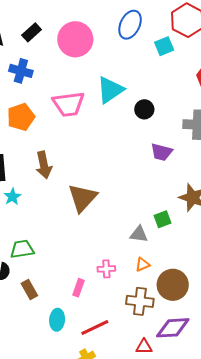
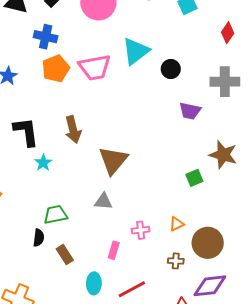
orange pentagon: (21, 117) -> (56, 69), moved
gray triangle: (139, 234) -> (103, 201), moved
brown cross: (140, 301) -> (176, 261), size x0.6

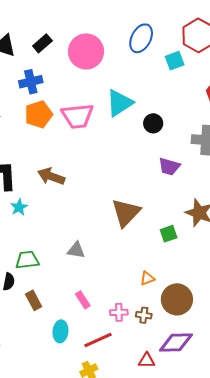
blue cross: (46, 37) -> (31, 82), turned -30
brown arrow: (73, 130) -> (51, 176), turned 120
brown triangle: (113, 160) -> (126, 213), moved
pink cross: (141, 230) -> (119, 312), moved
pink rectangle: (114, 250) -> (83, 300), turned -54

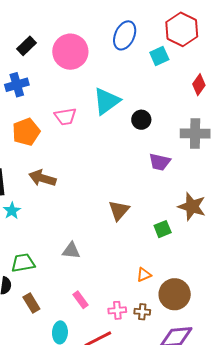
orange pentagon: (39, 114) -> (26, 132), moved
pink trapezoid: (78, 116) -> (65, 117), size x0.7
brown triangle: (126, 213) -> (119, 210), size x0.7

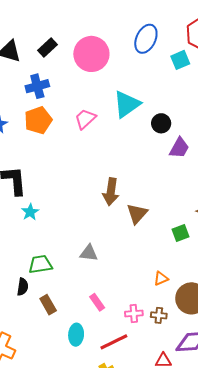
pink trapezoid: (65, 117) -> (85, 119), turned 145
orange pentagon: (26, 132) -> (38, 120), moved
purple trapezoid: (160, 162) -> (179, 148), moved, turned -75
brown arrow: (42, 178) -> (111, 192), moved, turned -100

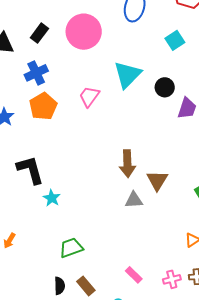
cyan square: (180, 60) -> (175, 40), moved
gray triangle: (89, 253) -> (134, 200), moved
black semicircle: (23, 287) -> (60, 286), moved

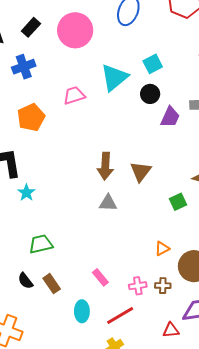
cyan square: (175, 40) -> (153, 64), moved
pink trapezoid: (89, 96) -> (74, 95), turned 30
orange pentagon: (43, 106) -> (31, 117), moved
brown triangle: (157, 180) -> (141, 171), moved
black semicircle: (60, 286) -> (25, 281), turned 138

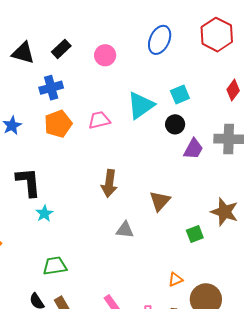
pink circle: (75, 30) -> (105, 55), size x0.6
orange pentagon: (31, 117) -> (58, 124), moved
brown arrow: (105, 166) -> (109, 183), moved

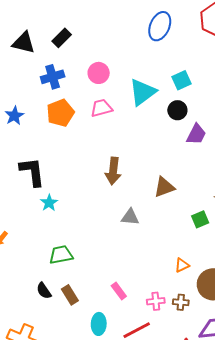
pink circle: (105, 55) -> (99, 73), moved
brown triangle: (160, 201) -> (164, 187), turned 30

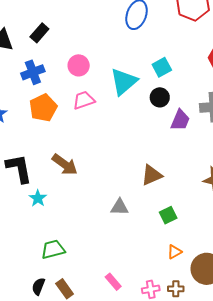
brown arrow: (113, 171) -> (65, 165), moved, turned -56
green square: (200, 219) -> (168, 215), moved
black semicircle: (44, 291) -> (38, 286), turned 60

